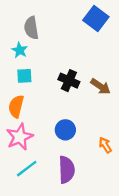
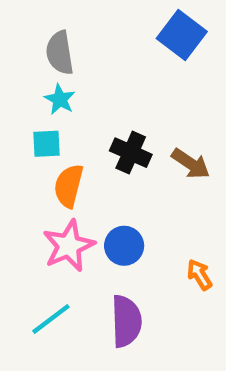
cyan star: (20, 50) -> (60, 99), moved
orange semicircle: (16, 106) -> (69, 186), moved
pink star: (20, 137) -> (69, 246), moved

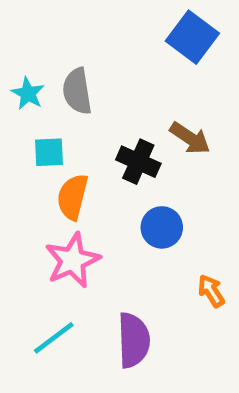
gray semicircle: (60, 53) -> (77, 91), moved
cyan star: (60, 99) -> (28, 93), moved
brown arrow: (191, 164) -> (190, 138), moved
blue circle: (124, 246) -> (162, 227), moved

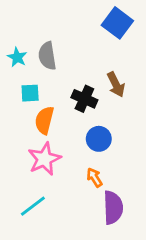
brown arrow: (190, 138) -> (116, 84), turned 30
orange arrow: (211, 291) -> (94, 177), moved
purple semicircle: (134, 340) -> (113, 208), moved

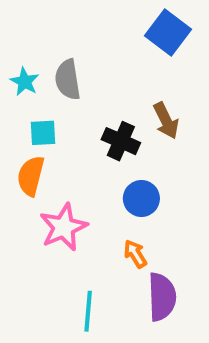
orange semicircle: (44, 120) -> (31, 176), moved
cyan line: (33, 206) -> (88, 311), moved, turned -48

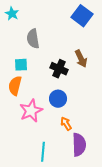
cyan star: (25, 82) -> (12, 14), moved
blue circle: (141, 198) -> (58, 99), moved

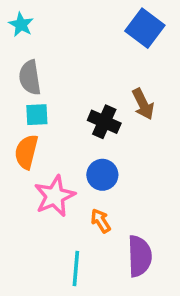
gray semicircle: (33, 39) -> (30, 78), moved
orange arrow: (66, 124) -> (101, 221), moved

